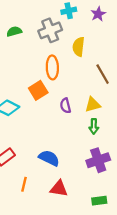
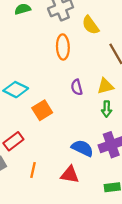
yellow semicircle: (79, 47) -> (90, 25), turned -42
orange square: (38, 90) -> (42, 110), moved
blue semicircle: (49, 158) -> (82, 148), moved

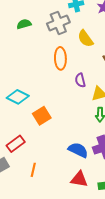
purple semicircle: (77, 87) -> (80, 80), moved
red triangle: (70, 175) -> (79, 179), moved

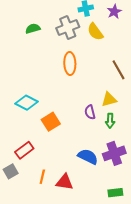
yellow semicircle: (85, 39) -> (95, 32), moved
purple semicircle: (80, 80) -> (90, 112), moved
red triangle: (79, 179) -> (65, 182), moved

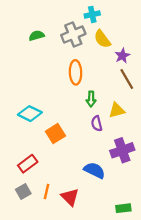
purple star: (114, 12) -> (122, 56), moved
green arrow: (110, 121) -> (91, 99), moved
purple cross: (114, 153) -> (122, 150), moved
gray square: (11, 171) -> (23, 191), moved
red triangle: (65, 182) -> (70, 197), turned 36

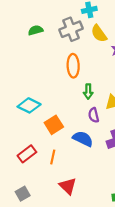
blue semicircle: (94, 170) -> (83, 139), moved
gray square: (23, 191) -> (23, 194), moved
orange line: (47, 191) -> (53, 157), moved

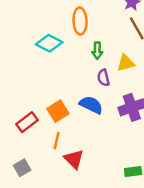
cyan diamond: (29, 105) -> (49, 43), moved
orange square: (54, 125) -> (58, 111), moved
orange line: (53, 157) -> (57, 141), moved

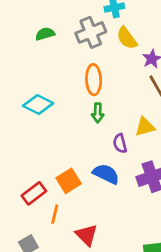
cyan diamond: (49, 43) -> (38, 105), moved
green arrow: (97, 51) -> (98, 113), moved
orange line: (57, 141) -> (55, 214), moved

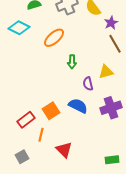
orange ellipse: (94, 80) -> (54, 38), moved, turned 50
cyan diamond: (38, 105) -> (19, 28), moved

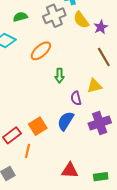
purple star: (111, 23) -> (101, 27), moved
blue semicircle: (78, 106) -> (66, 121), turned -84
red triangle: (64, 150) -> (70, 170), moved, turned -42

